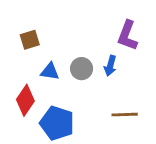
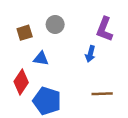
gray circle: (82, 69) -> (55, 24), moved

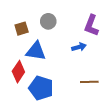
blue arrow: (90, 54) -> (79, 47), turned -120
blue triangle: (41, 59) -> (36, 51), size x1.5

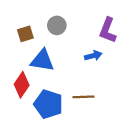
brown line: (89, 82) -> (83, 97), moved

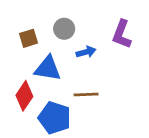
blue arrow: (93, 56) -> (86, 52), moved
brown line: (83, 97) -> (86, 94), moved

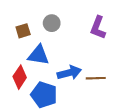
blue arrow: (86, 52) -> (69, 73), moved, size x1.5
brown line: (86, 94) -> (96, 78), moved

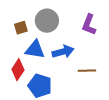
gray circle: (52, 23) -> (47, 21), size x1.5
blue arrow: (69, 73) -> (63, 52), moved

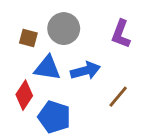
brown square: (21, 28) -> (28, 38), turned 32
brown line: (87, 71) -> (118, 97), turned -48

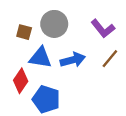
purple L-shape: (121, 34) -> (103, 29), turned -60
brown line: (118, 97) -> (110, 59), moved

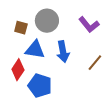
brown line: (110, 59) -> (95, 63), moved
blue arrow: (73, 60) -> (63, 52), turned 95

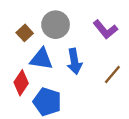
brown square: (21, 28) -> (25, 33), turned 32

